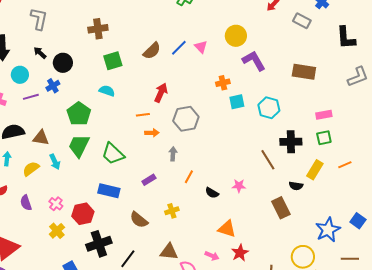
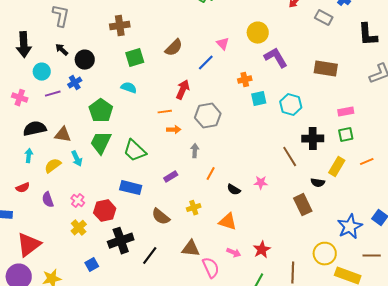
blue line: (179, 48) -> (206, 63), moved
orange triangle: (227, 229) -> (228, 222), moved

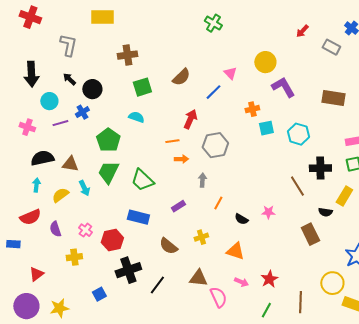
red semicircle: (23, 188) -> (30, 217), size x1.5
yellow cross: (79, 228) -> (74, 257), moved, turned 35
red triangle: (29, 245) -> (36, 274), size x0.6

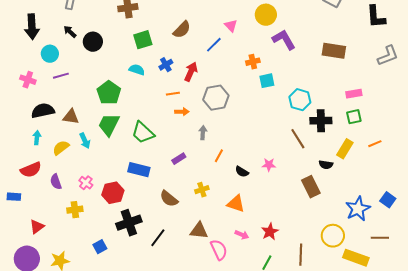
blue cross: (82, 112) -> (166, 65), moved
cyan hexagon: (298, 134) -> (300, 100), moved

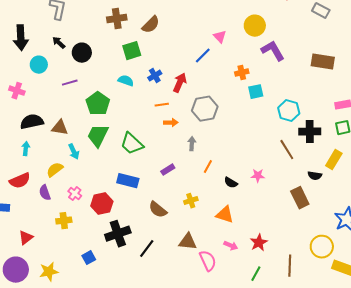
brown semicircle: (182, 30) -> (151, 25), moved
purple line: (61, 76) -> (70, 83), moved
yellow semicircle: (61, 148) -> (55, 170), moved

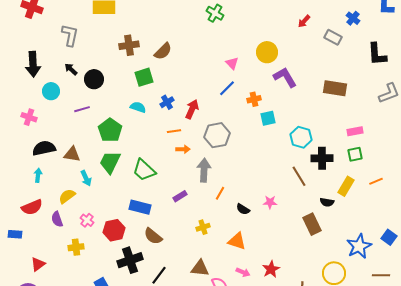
blue line: (203, 56) -> (227, 88), moved
gray arrow: (192, 144) -> (204, 170), size x1.6
brown semicircle: (158, 210) -> (153, 236), moved

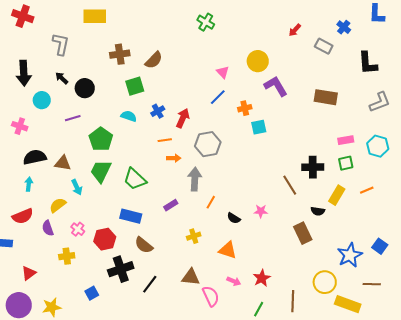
cyan hexagon: (301, 137) -> (378, 146), moved

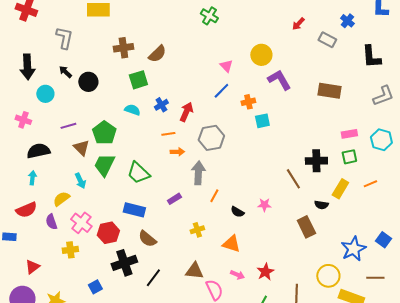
purple line: (73, 118) -> (68, 126), moved
brown triangle: (63, 163) -> (81, 148), moved, turned 36
pink cross: (78, 229) -> (81, 223), size x1.5

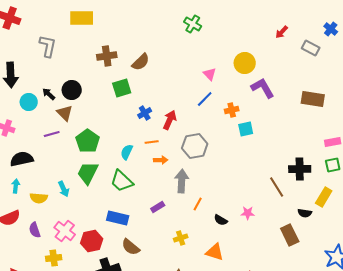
black arrow: (65, 72) -> (49, 94), moved
cyan semicircle: (132, 110) -> (127, 152), moved, turned -84
brown triangle: (81, 148) -> (65, 113), moved
yellow semicircle: (61, 199) -> (39, 198), moved, turned -138

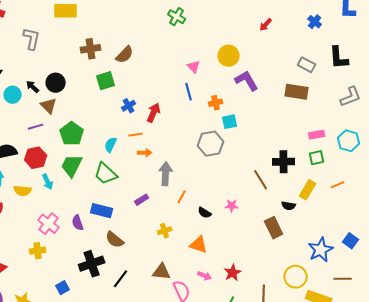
gray rectangle: (311, 48) -> (307, 65), moved
blue line: (205, 99) -> (189, 92), turned -60
gray hexagon: (195, 146) -> (211, 144), moved
purple semicircle: (35, 230) -> (78, 223), moved
red hexagon: (92, 241) -> (36, 158), moved

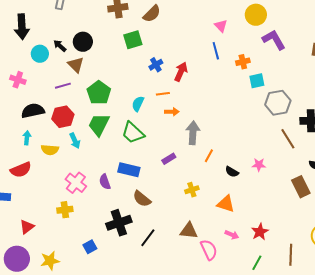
gray hexagon: (211, 144) -> (278, 103), moved

